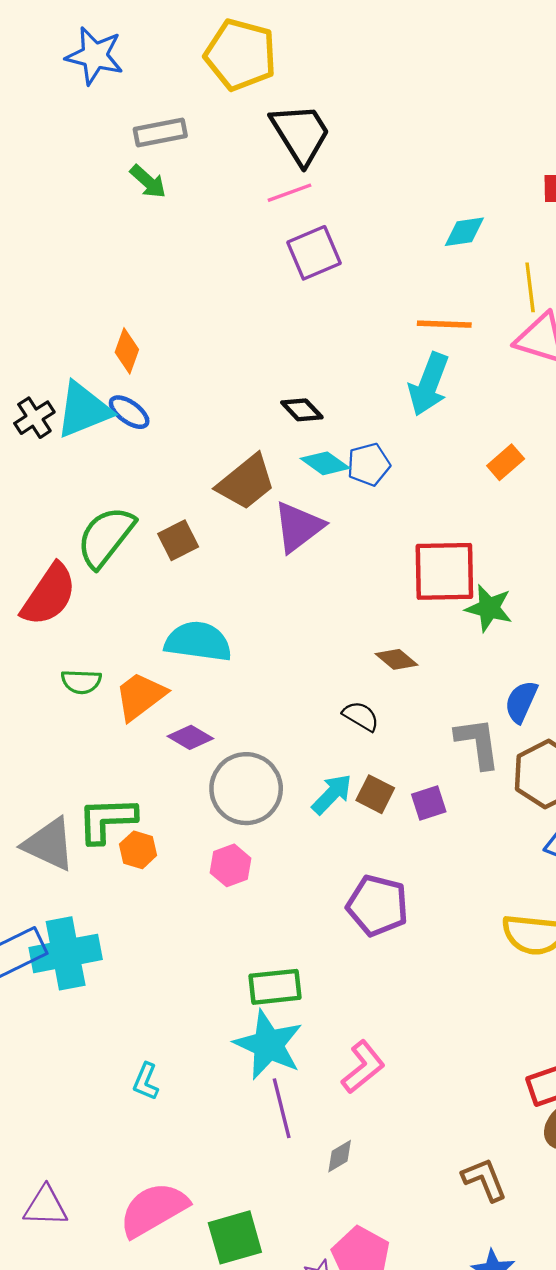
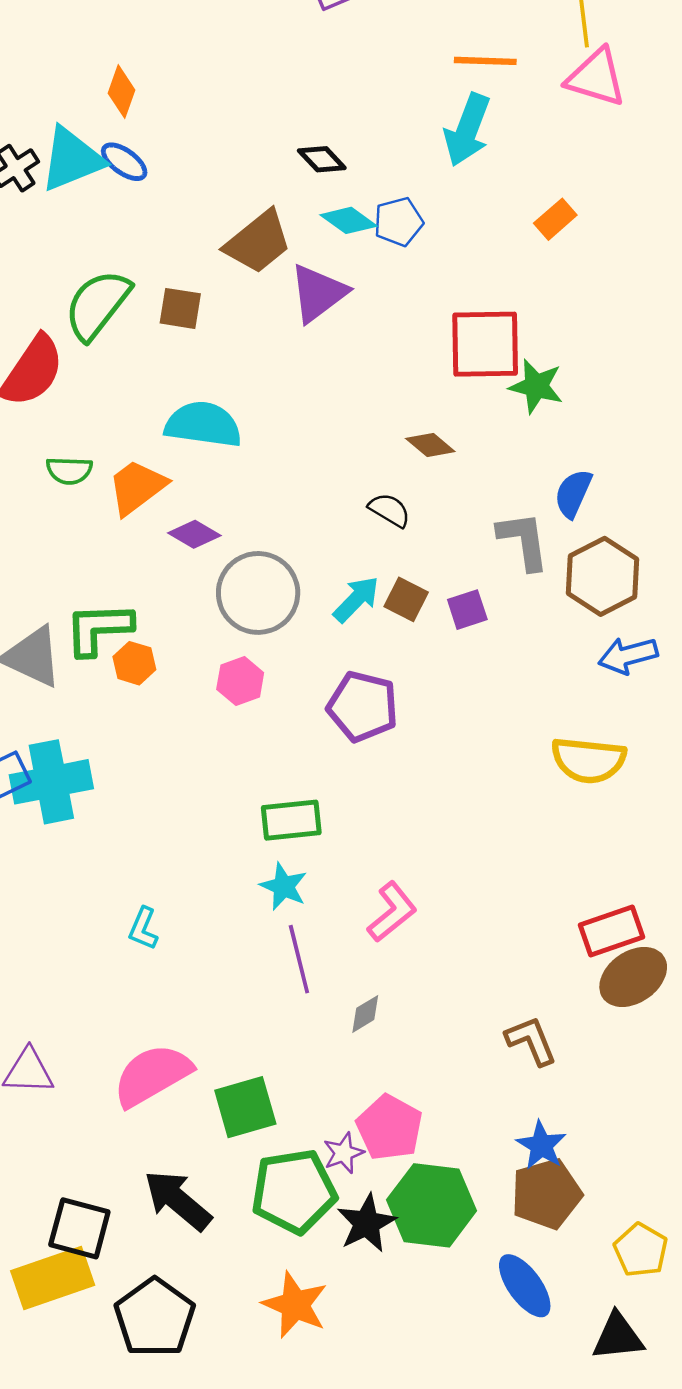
brown square: (178, 540) -> (180, 308), turned 36
purple pentagon: (377, 906) -> (363, 707), moved
cyan star: (268, 1045) -> (284, 886), size x0.6

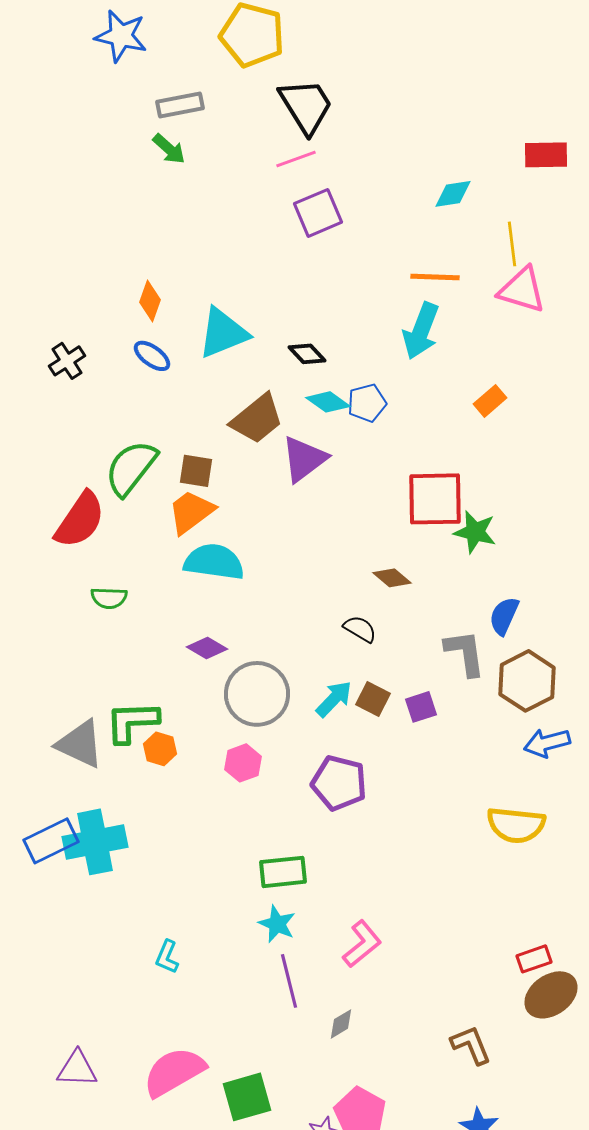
cyan triangle: (72, 159) -> (223, 333), moved
orange trapezoid: (137, 487) -> (191, 512), moved
red rectangle: (611, 931) -> (534, 959), size x0.7

